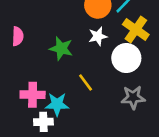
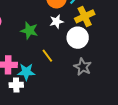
yellow cross: (136, 29) -> (85, 16), turned 30
gray star: (133, 97) -> (83, 67), turned 30

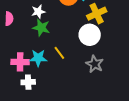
white star: (56, 21) -> (38, 12), moved
cyan star: (26, 72) -> (38, 58), moved

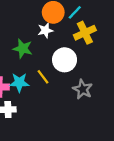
white star: (38, 12) -> (45, 30), moved
white circle: (90, 35) -> (65, 60), moved

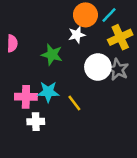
yellow line: (43, 77) -> (74, 103), moved
gray star: (83, 89) -> (118, 69), moved

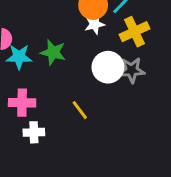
white star: (77, 35) -> (95, 24), moved
gray star: (118, 69) -> (132, 70), turned -30
cyan star: (48, 92) -> (19, 57), moved

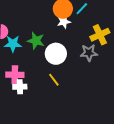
yellow cross: (135, 32) -> (100, 35), moved
white circle: (108, 67) -> (56, 54), moved
white cross: (34, 132) -> (20, 87), moved

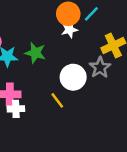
gray star: (89, 53) -> (100, 67), turned -30
white circle: (56, 54) -> (73, 77), moved

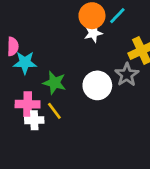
green star: (35, 53) -> (54, 83), moved
yellow line: (57, 100) -> (54, 111), moved

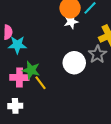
green star: (54, 83) -> (31, 70), moved
white cross: (34, 120) -> (15, 106), moved

